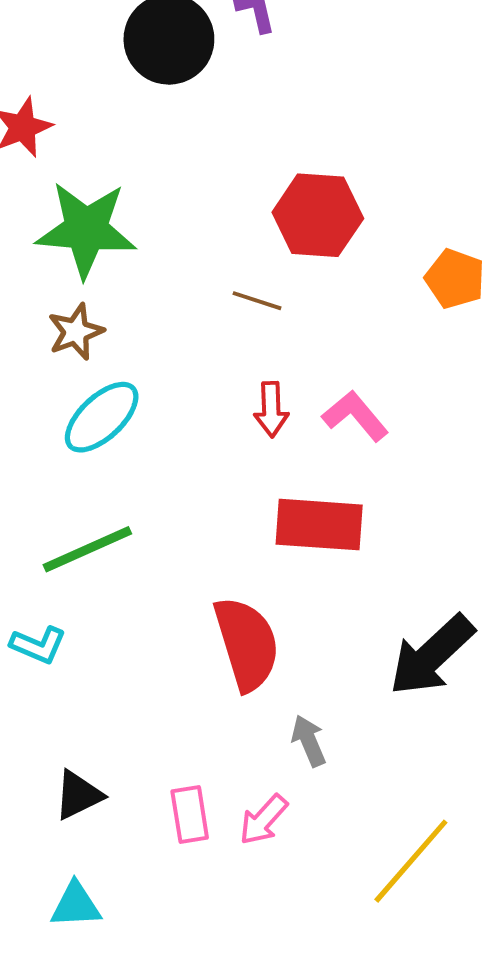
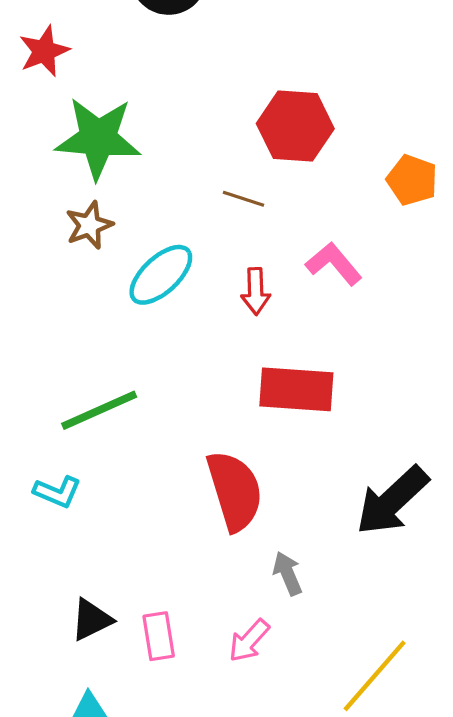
pink L-shape: (355, 416) -> (334, 264), moved
cyan ellipse: (102, 417) -> (161, 275), moved
pink rectangle: (190, 814) -> (159, 636), moved

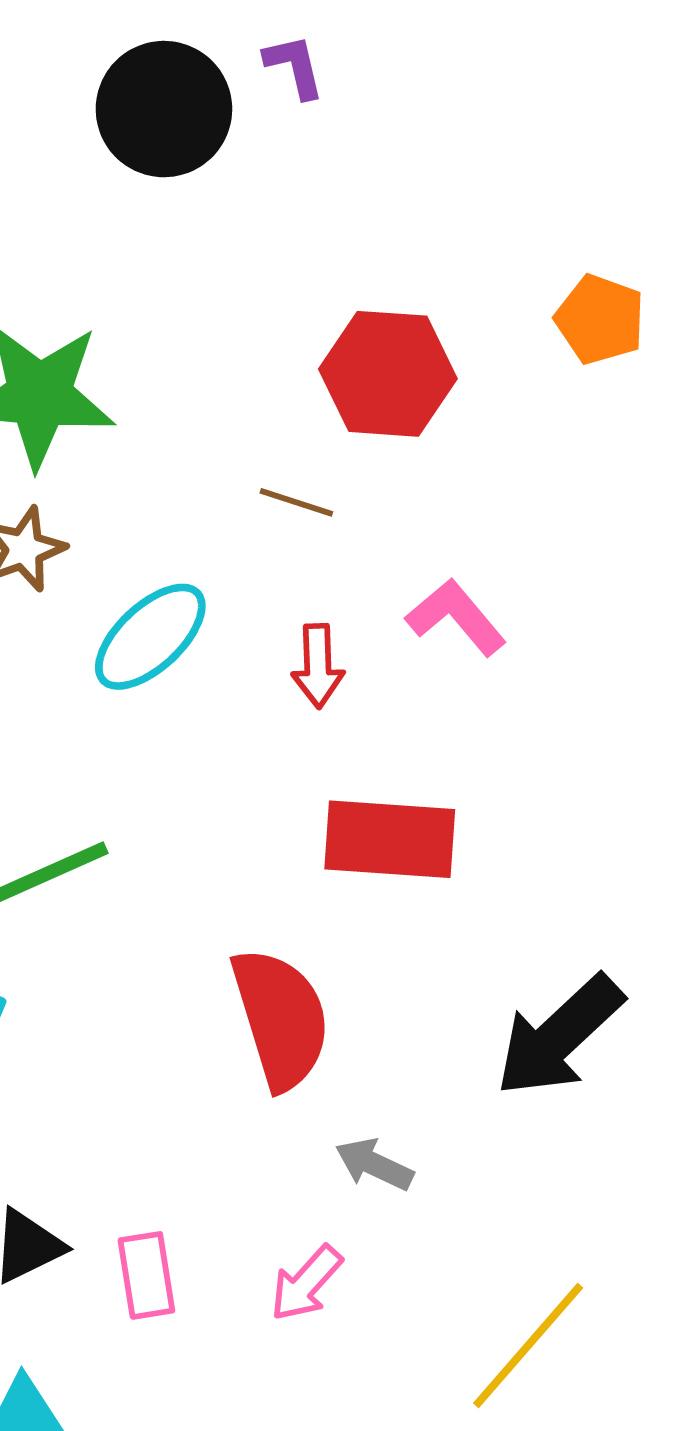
orange pentagon: (412, 180) -> (600, 319), moved
gray arrow: (288, 573) -> (374, 1164), turned -42

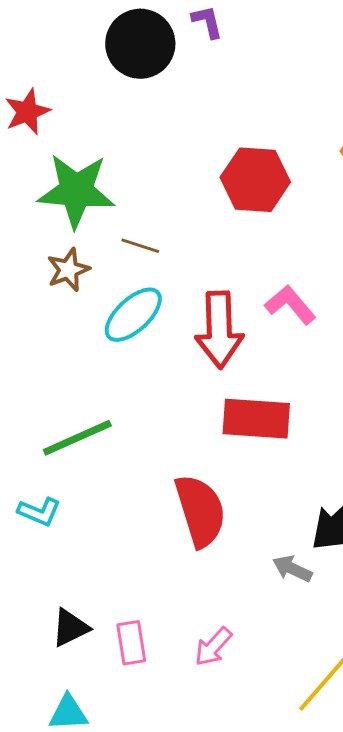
brown line: (296, 502) -> (140, 246), moved
red arrow: (318, 666) -> (219, 330), size x1.8
gray arrow: (374, 1164) -> (292, 569), moved

